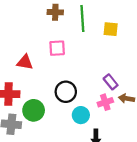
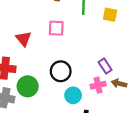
red triangle: (25, 62) -> (24, 39), turned 35

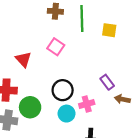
pink square: (56, 28) -> (56, 47), turned 35
pink cross: (98, 85) -> (87, 104), moved
cyan circle: (73, 95) -> (67, 114), moved

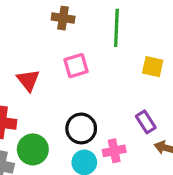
brown cross: (55, 11) -> (63, 18), moved
yellow square: (109, 30) -> (153, 67), moved
pink square: (56, 47) -> (76, 66), turned 35

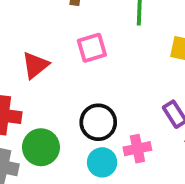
red triangle: (28, 80) -> (35, 65), turned 30

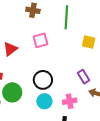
pink cross: (137, 149) -> (70, 101), moved

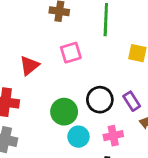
black circle: (43, 80) -> (100, 100), moved
green circle: (12, 92) -> (64, 112), moved

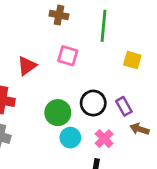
pink square: (71, 53) -> (68, 56), turned 30
pink cross: (113, 136) -> (104, 139), turned -36

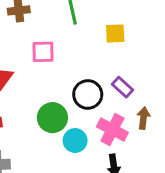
brown arrow: (139, 129) -> (143, 118), moved, turned 96
pink cross: (104, 139) -> (112, 130), size x1.4

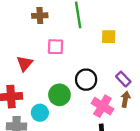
purple rectangle: (123, 87) -> (123, 79), moved
cyan circle: (75, 140) -> (40, 113), moved

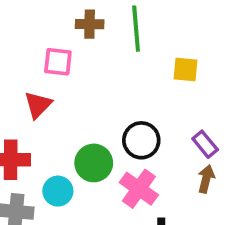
brown cross: (40, 16) -> (90, 24), moved
pink square: (56, 47) -> (58, 62), moved
pink cross: (102, 106) -> (139, 189), moved

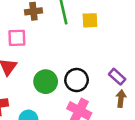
yellow square: (186, 70) -> (90, 20), moved
green circle: (94, 163) -> (46, 82), moved

